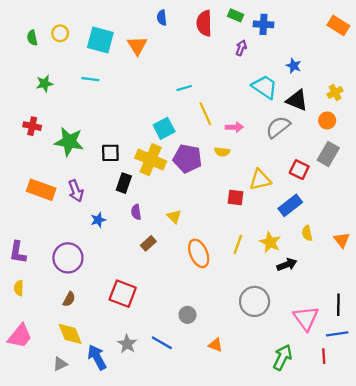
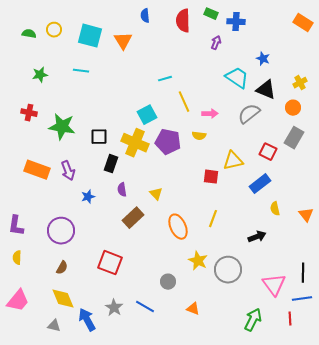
green semicircle: (32, 38) -> (29, 34), turned 112
yellow star: (270, 242) -> (198, 261), moved
brown rectangle: (148, 243) -> (133, 218), size x1.5
gray triangle: (60, 364) -> (54, 326), turned 40

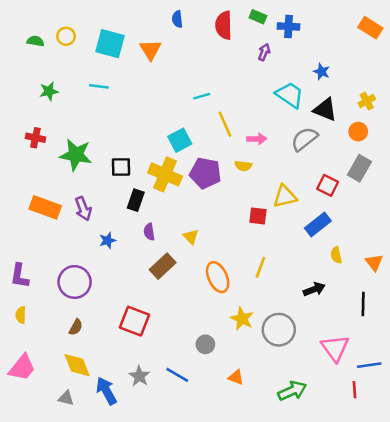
black line: (303, 273) -> (363, 304), moved
green arrow: (253, 320) -> (292, 391), moved, turned 40

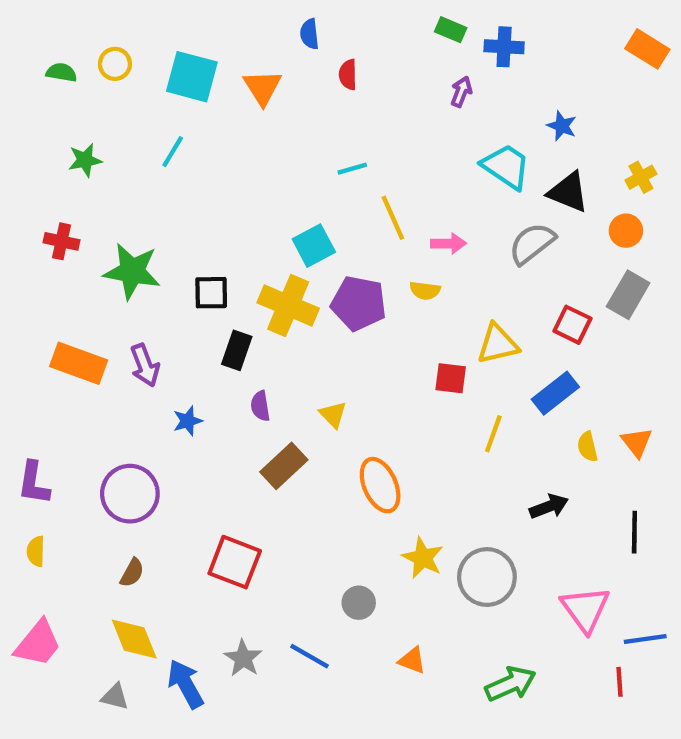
red semicircle: (224, 25) -> (348, 75), moved, size x0.6
cyan line: (99, 86) -> (173, 152), turned -66
orange triangle: (374, 262) -> (637, 442), moved
yellow line: (260, 267) -> (493, 434), moved

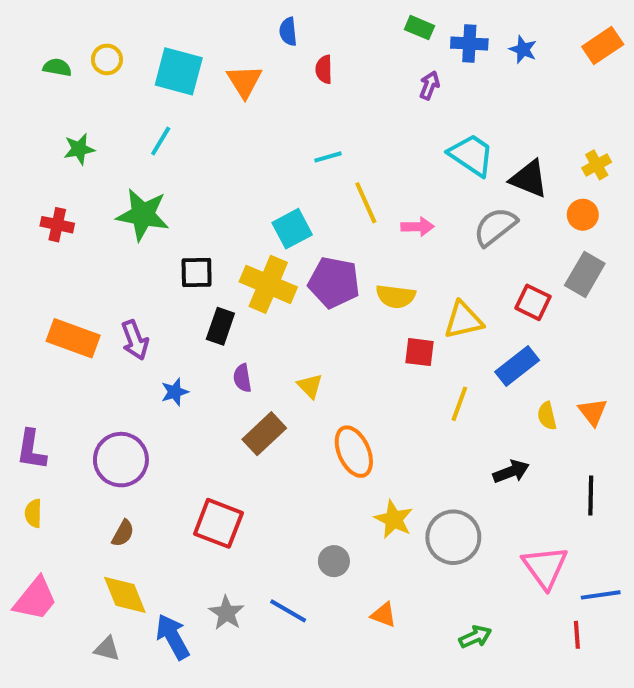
orange rectangle: (647, 49) -> (603, 45), turned -66
blue star: (562, 126) -> (523, 49), moved
green star: (132, 271) -> (143, 215), moved
yellow semicircle: (425, 291) -> (396, 296), moved, size x1.4
green arrow: (510, 684) -> (475, 637), size x0.7

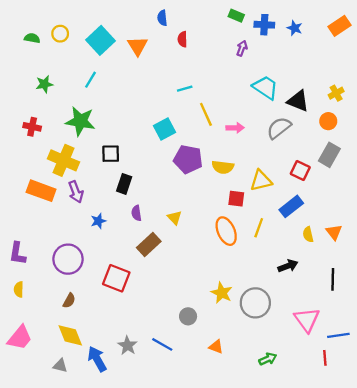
cyan square: (179, 71) -> (101, 40), turned 32
yellow cross: (268, 284) -> (64, 160), moved
orange ellipse: (354, 452) -> (226, 231), moved
red square: (218, 523) -> (116, 278), moved

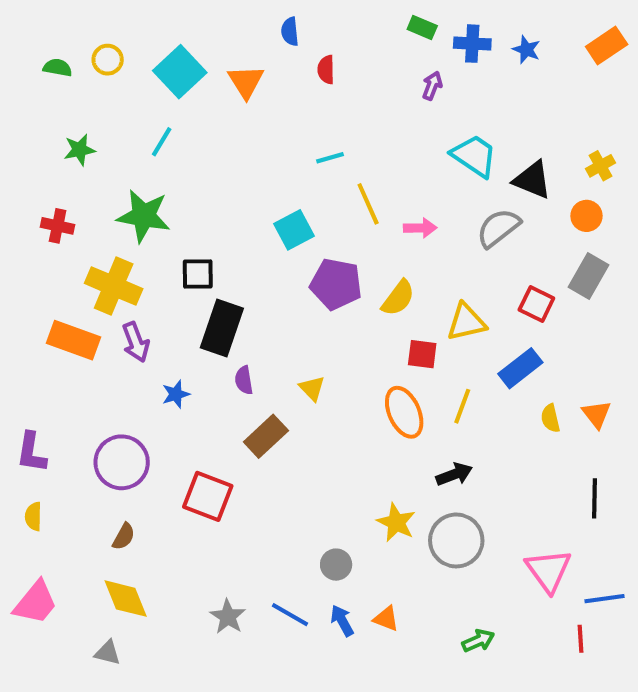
yellow semicircle: (223, 167) -> (398, 298), turned -60
black rectangle: (124, 184) -> (222, 328), size x1.5
black arrow: (288, 266) -> (454, 474), moved
blue arrow: (97, 359) -> (342, 621), moved, size x0.7

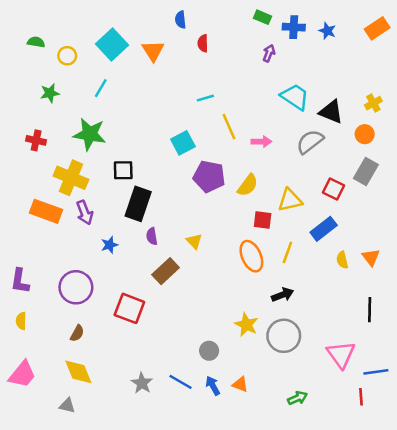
yellow circle: (108, 60) -> (67, 56), moved

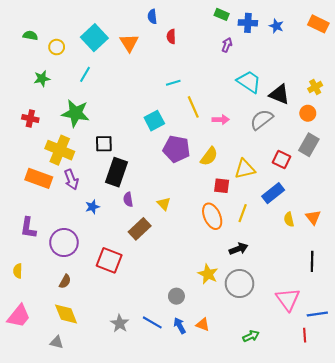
orange rectangle: (377, 28) -> (318, 24), turned 60
purple L-shape: (20, 281) -> (28, 228), moved

